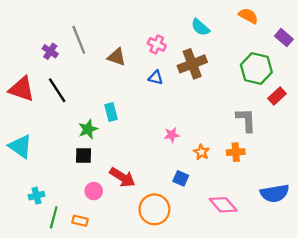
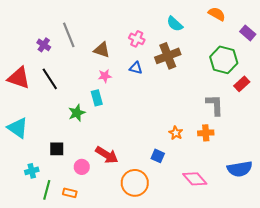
pink star: (172, 135) -> (105, 76), moved
black square: (83, 156) -> (57, 149), moved

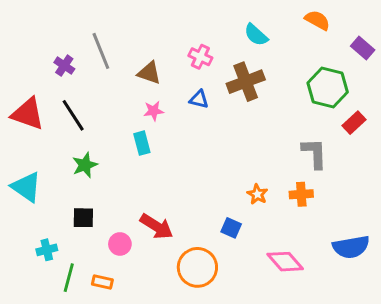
green star: (77, 113) -> (85, 165), moved

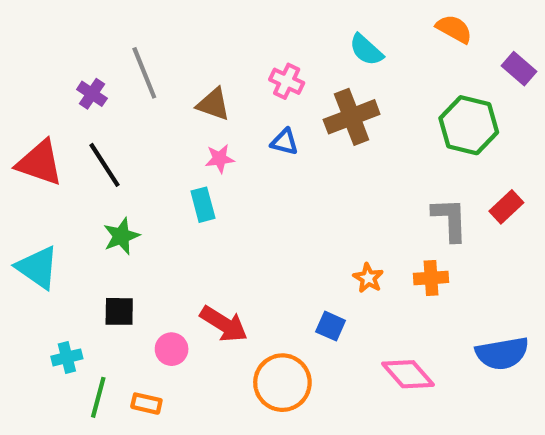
red rectangle: (354, 123) -> (506, 207), moved

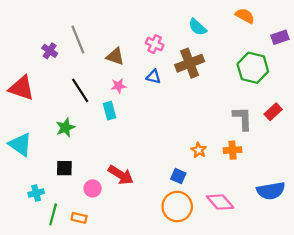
purple rectangle: (519, 69) -> (280, 37), turned -60
black line: (105, 165) -> (80, 90), moved
orange circle: (282, 383) -> (177, 207), moved

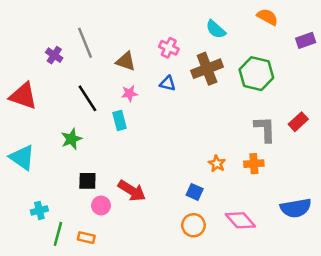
green hexagon: (253, 68) -> (256, 74), moved
black square: (64, 168) -> (87, 181), moved
orange circle: (177, 207) -> (193, 225), size x0.7

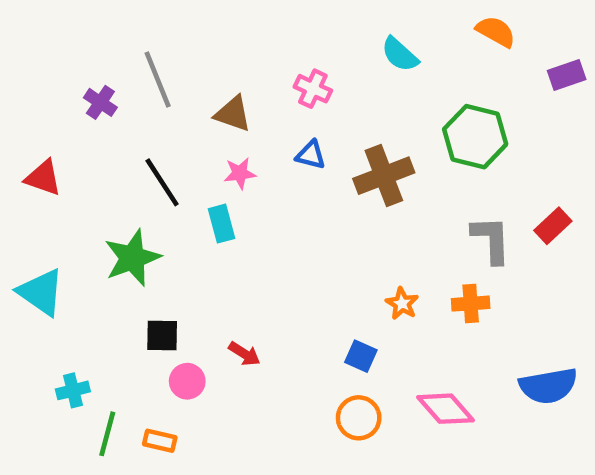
brown cross: (207, 69) -> (384, 176), moved
red triangle: (23, 96) -> (43, 178), size x0.7
green star: (71, 139) -> (132, 258), size x1.4
red arrow: (132, 191) -> (244, 354), size x0.6

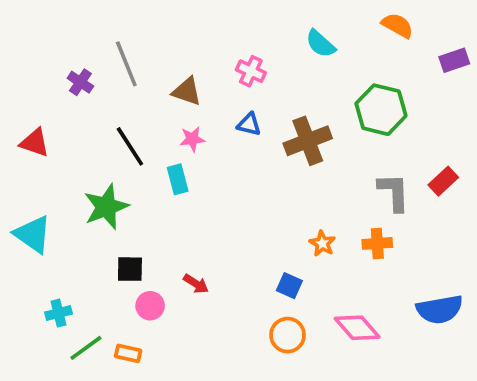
green line: (107, 434) -> (86, 348), turned 39

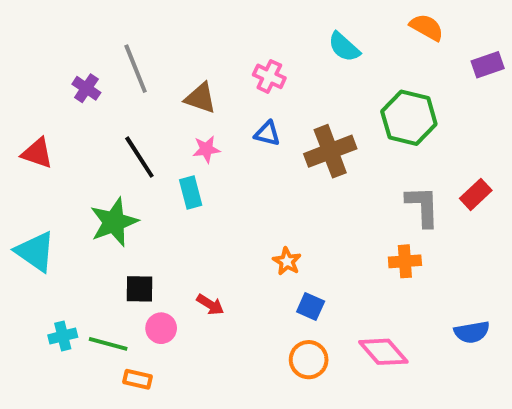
orange star: (322, 243) -> (287, 261), moved
blue semicircle: (440, 309) -> (472, 332), size x0.7
green line: (86, 348) -> (108, 344), moved, turned 51

